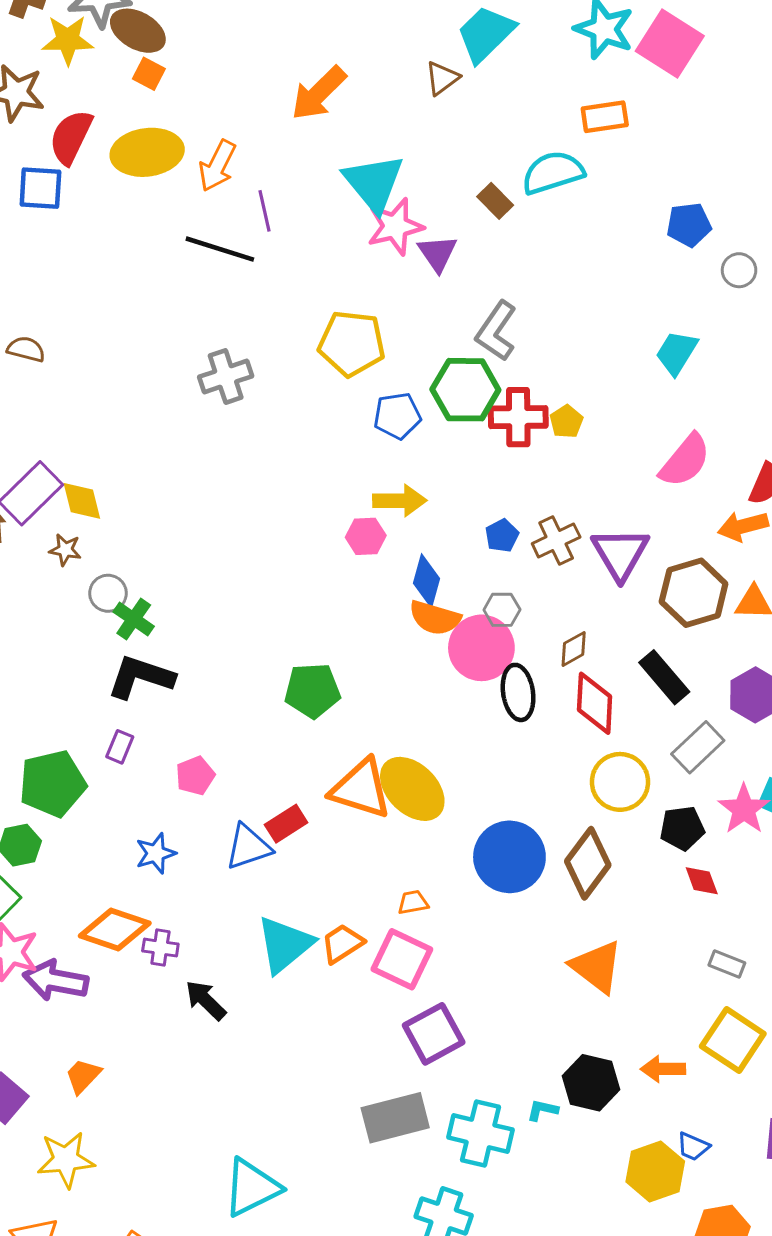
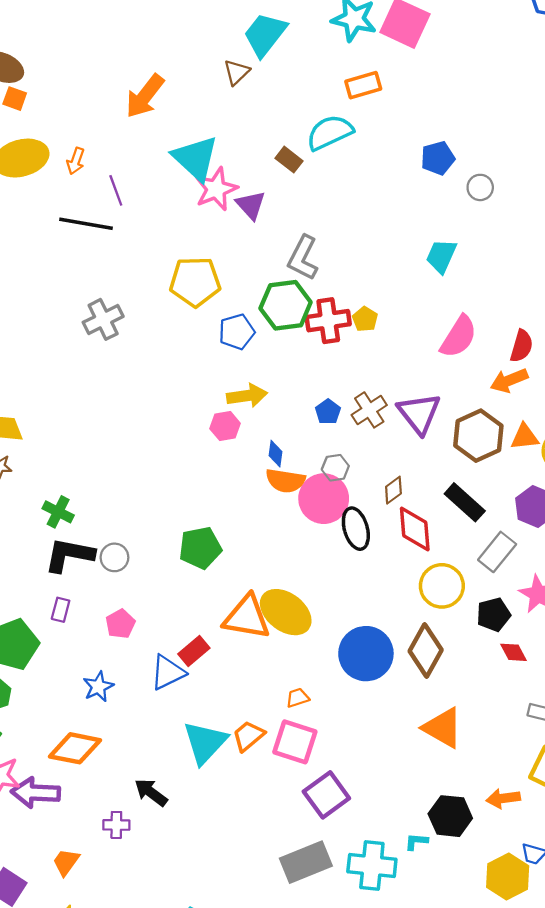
orange arrow: (217, 166) -> (76, 161), size x0.7
blue diamond: (427, 581) -> (275, 454), size x0.7
gray circle: (108, 593) -> (114, 557), moved
purple cross: (160, 948) -> (116, 825), moved

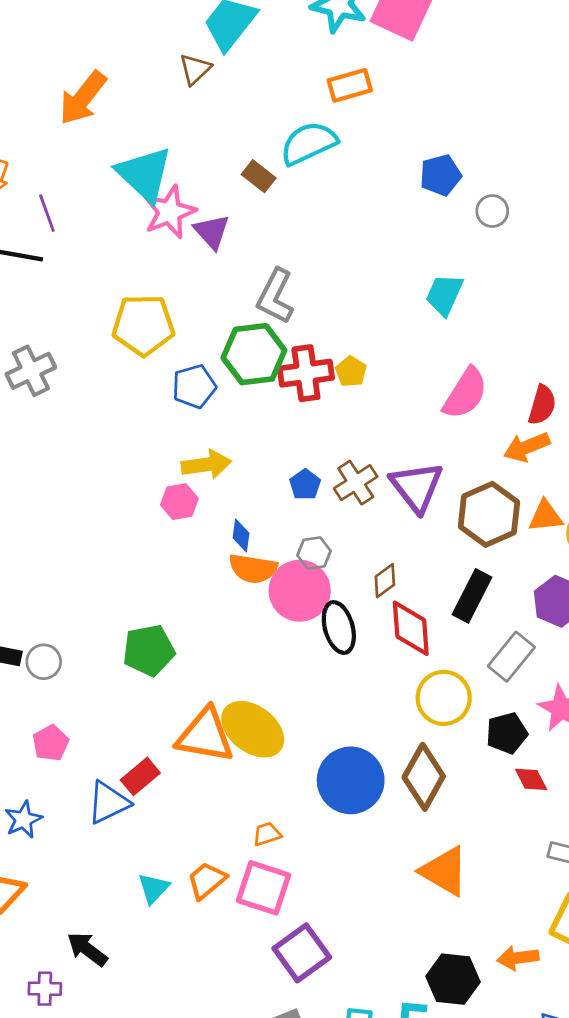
black rectangle: (465, 502) -> (472, 596), turned 75
cyan triangle: (205, 742) -> (154, 888), size x0.6

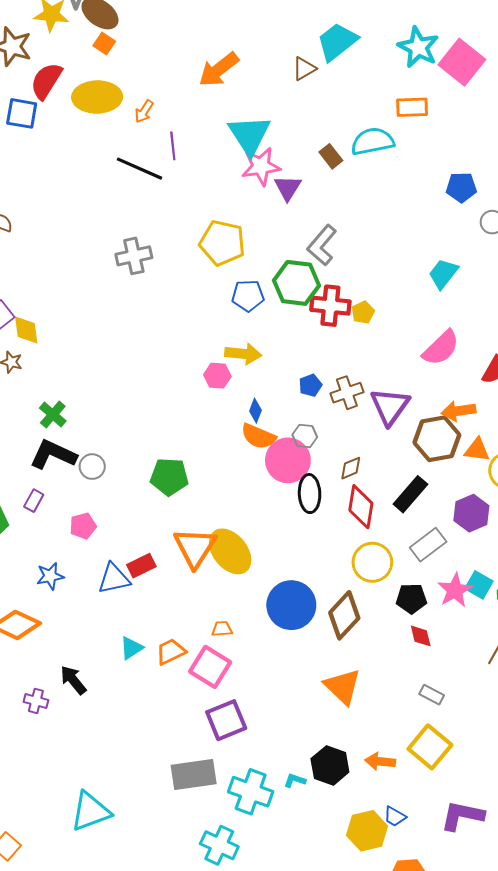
orange arrow: (527, 447) -> (459, 411), moved
orange triangle: (205, 735) -> (195, 547), turned 39

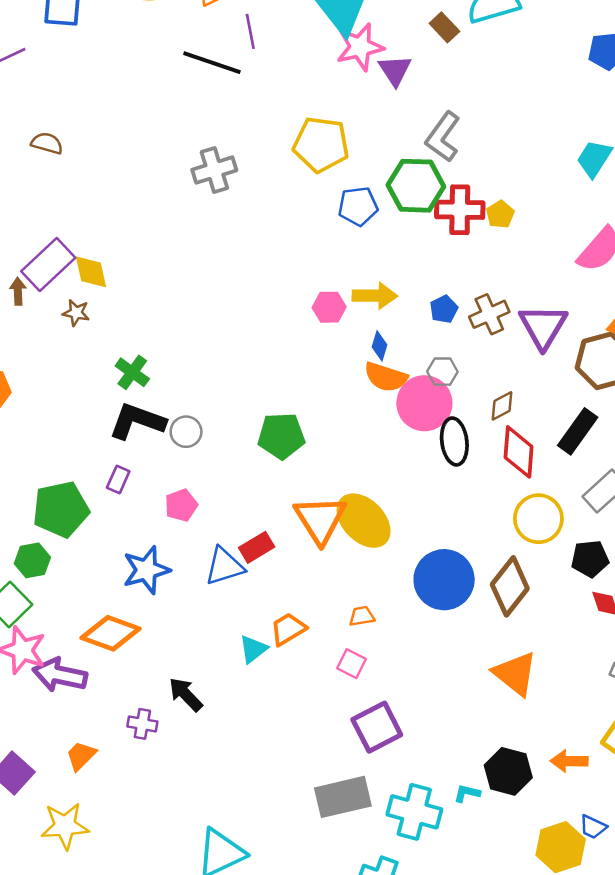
yellow arrow: (243, 354) -> (375, 296), moved
blue star: (50, 576) -> (146, 570), size x1.4
orange trapezoid: (171, 652) -> (288, 629), moved
pink square: (210, 667) -> (351, 664), size x0.6

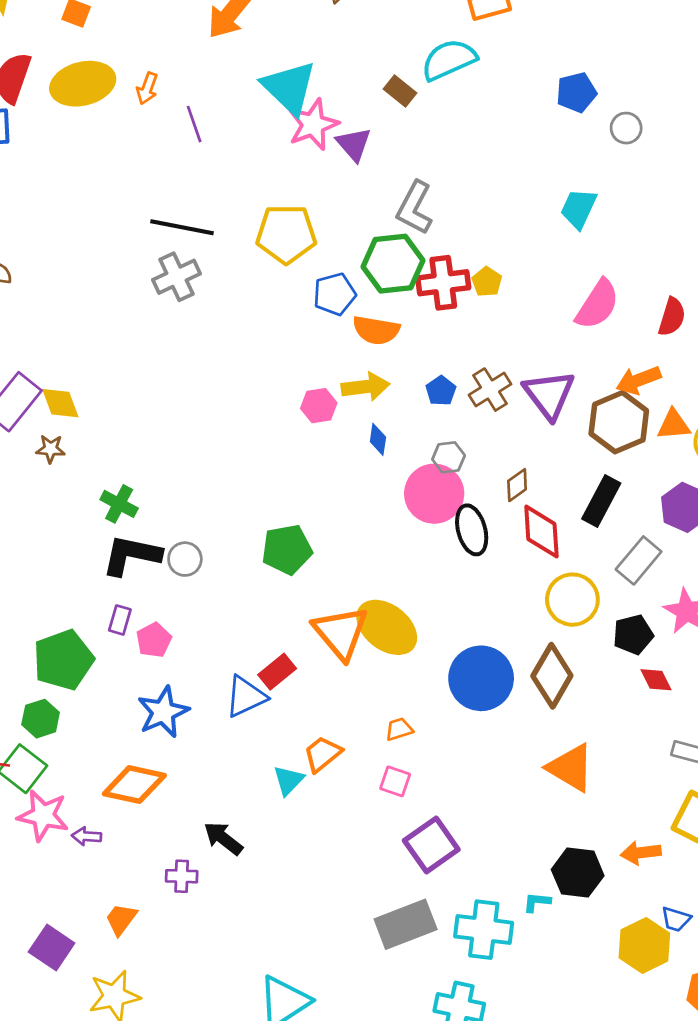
black line: (212, 63) -> (182, 227), moved
orange semicircle: (386, 377) -> (376, 330), moved
pink pentagon: (181, 505) -> (154, 640), moved
purple arrow: (60, 675) -> (87, 836), size x0.5

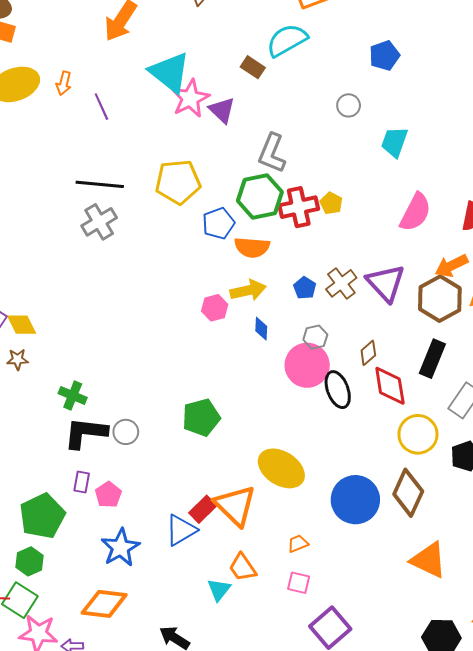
gray circle: (626, 128) -> (349, 105), moved
orange triangle: (341, 633) -> (235, 505), moved
orange trapezoid: (323, 754) -> (243, 567), turned -80

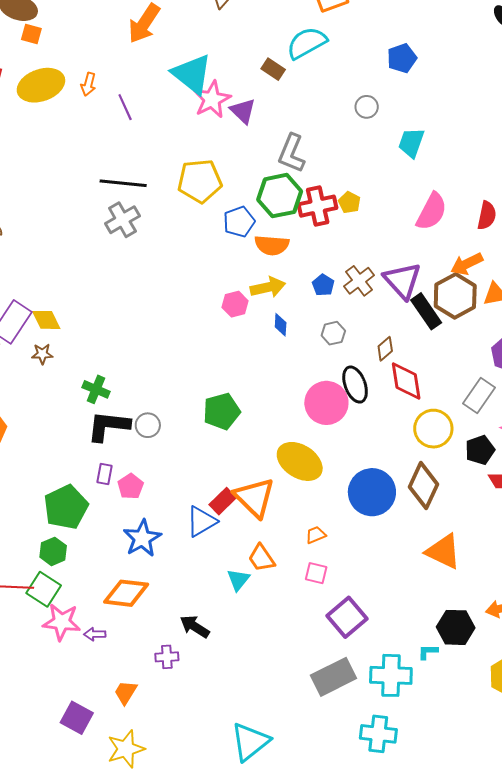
black rectangle: (432, 359) -> (426, 311), moved, turned -57
pink circle: (307, 365) -> (326, 403), moved

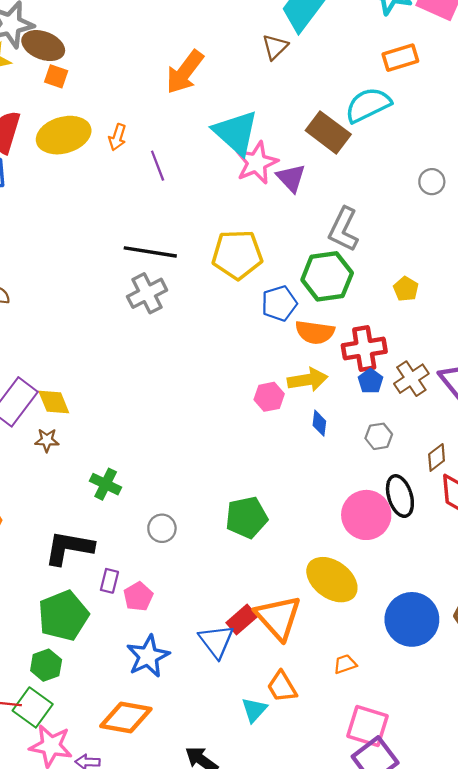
brown rectangle: (273, 69) -> (328, 132), size x1.6
red cross: (318, 206) -> (364, 348), moved
black L-shape: (108, 426) -> (69, 548), moved
blue triangle: (201, 521) -> (216, 641), turned -40
pink square: (316, 573) -> (368, 726), moved, size x1.6

